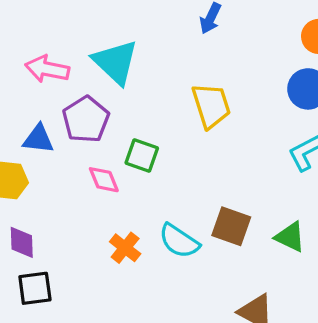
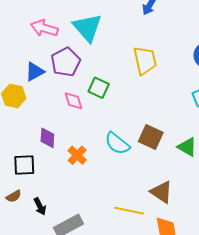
blue triangle: (38, 139) -> (35, 72), turned -40
purple diamond: (22, 242) -> (47, 138), moved
orange cross: (125, 248) -> (77, 155), moved

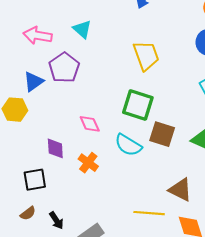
cyan triangle: (87, 28) -> (82, 29), size x0.6
green square: (99, 88) -> (138, 105), moved, size x1.4
pink diamond: (74, 101) -> (90, 124), moved

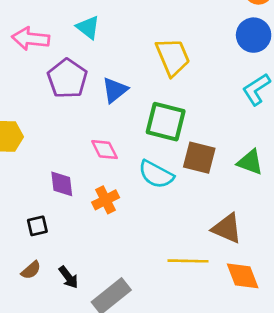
blue triangle: (33, 82) -> (115, 90), moved
orange cross: (88, 163) -> (106, 200), turned 30
black square: (35, 180) -> (37, 226), size x0.7

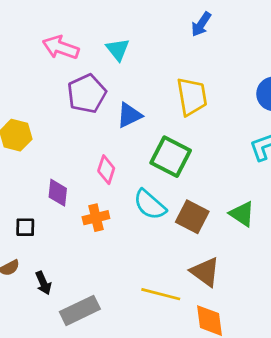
pink diamond: (105, 150) -> (106, 170), turned 32
brown square: (199, 158) -> (192, 217), moved

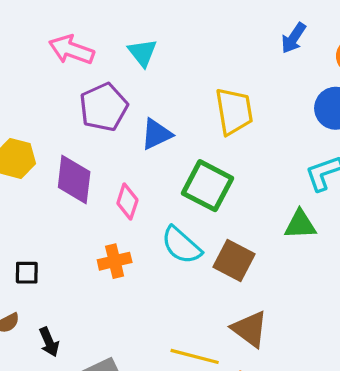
blue arrow: (201, 24) -> (294, 38), moved
purple diamond: (58, 193) -> (74, 179), moved, size x1.4
green triangle: (242, 214) -> (300, 225), moved, turned -36

